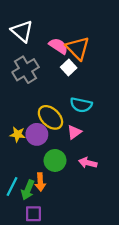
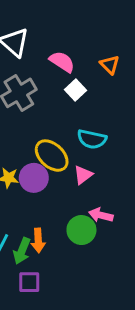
orange triangle: (78, 48) -> (110, 65), moved, size x0.6
green circle: (55, 160) -> (81, 230), moved

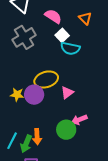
cyan semicircle: (92, 139) -> (70, 48), moved
yellow ellipse: (52, 156) -> (46, 80), turned -60
pink arrow: (101, 215) -> (79, 120), turned -35

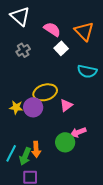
orange triangle: (85, 18) -> (84, 31), size x1.5
gray cross: (24, 37) -> (23, 50), size x0.6
cyan semicircle: (70, 48) -> (87, 71), moved

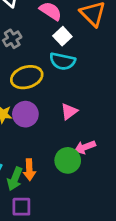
cyan semicircle: (87, 71) -> (62, 61), moved
yellow ellipse: (45, 92) -> (27, 77), moved

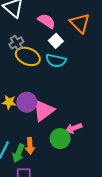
yellow ellipse: (27, 77) -> (28, 56), moved, turned 40
pink triangle: (69, 111) -> (43, 110), moved, size x1.6

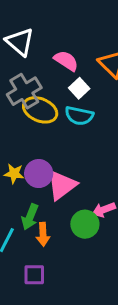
gray cross: (16, 43) -> (24, 91), size x1.6
green arrow: (18, 153) -> (30, 217), moved

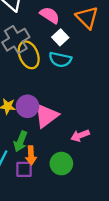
yellow ellipse: (40, 110) -> (29, 55), turned 44
green circle: (85, 224) -> (61, 164), moved
purple square: (34, 275) -> (24, 169), moved

